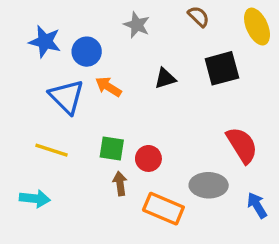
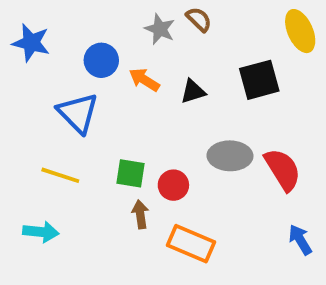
brown semicircle: (199, 16) -> (199, 19), moved
blue star: (45, 42) -> (31, 43), moved
orange arrow: (108, 87) -> (144, 80), moved
gray ellipse: (209, 185) -> (230, 156), moved

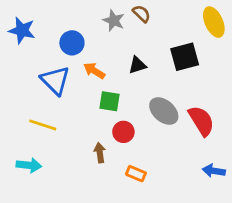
orange arrow: (144, 80) -> (94, 71), moved
gray ellipse: (230, 156) -> (164, 111), turned 40
green square: (131, 173) -> (110, 101), moved
blue arrow: (300, 240) -> (214, 171), turned -50
orange rectangle: (191, 244) -> (136, 174), size x0.6

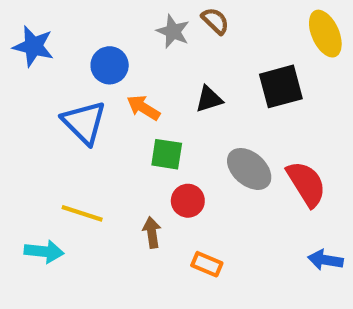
yellow line: (43, 125) -> (82, 213), moved

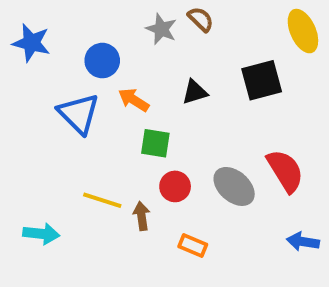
gray ellipse: (249, 169) -> (234, 186), moved
yellow line: (82, 213) -> (102, 200), moved

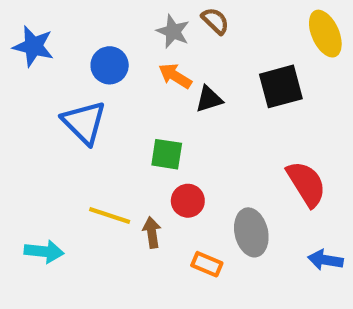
orange arrow: (134, 100) -> (175, 76), moved
gray ellipse: (234, 186) -> (251, 232), moved, turned 36

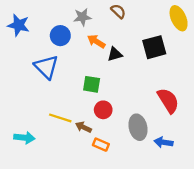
gray star: (173, 31) -> (82, 17), moved, turned -30
brown arrow: (152, 232) -> (83, 127), turned -56
blue arrow: (325, 260) -> (164, 142), moved
orange rectangle: (207, 264) -> (101, 145), moved

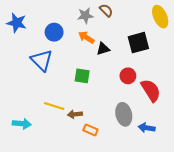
gray star: (82, 17) -> (85, 16), moved
red circle: (103, 110) -> (128, 76), moved
brown arrow: (83, 127) -> (75, 114), turned -32

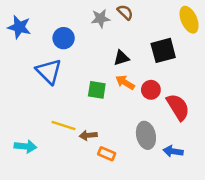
orange arrow: (86, 37) -> (125, 82), moved

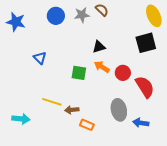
blue circle: (64, 38) -> (56, 16), moved
black square: (163, 50) -> (146, 43), moved
blue triangle: (49, 71) -> (40, 58), size x0.6

